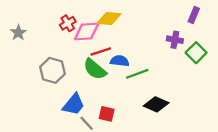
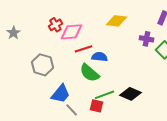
yellow diamond: (109, 19) -> (117, 21), moved
green semicircle: (95, 69) -> (90, 73), moved
green line: (137, 74) -> (105, 95), moved
red square: (107, 114) -> (97, 106), moved

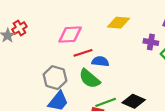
red cross: (56, 25) -> (19, 28), moved
gray hexagon: (43, 65) -> (55, 78), moved

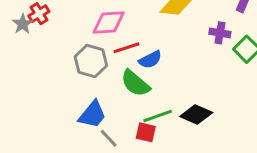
blue semicircle: (100, 61) -> (150, 60), turned 147
gray hexagon: (55, 78) -> (91, 61), moved

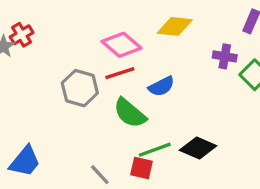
pink diamond: (109, 23) -> (121, 45), moved, turned 44
blue semicircle: (150, 60) -> (161, 86), moved
blue trapezoid: (92, 114) -> (25, 161), moved

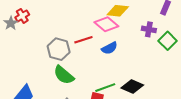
pink diamond: (121, 45) -> (106, 24), moved
green semicircle: (130, 113) -> (64, 75), moved

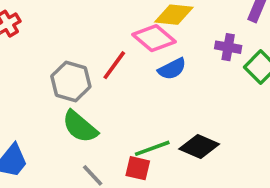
red line: (83, 40) -> (114, 65), turned -36
blue semicircle: (109, 48) -> (172, 69), moved

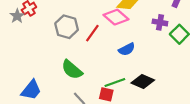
blue semicircle: (172, 69) -> (127, 49), moved
gray hexagon: (71, 81) -> (67, 27), moved

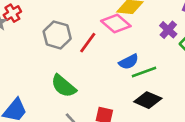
purple cross: (160, 22) -> (168, 30), turned 32
green line: (115, 83) -> (144, 72), moved

